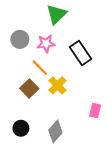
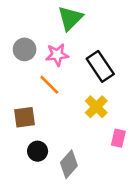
yellow cross: (57, 85) -> (96, 107), moved
brown square: (29, 89) -> (25, 117), moved, turned 36
black circle: (21, 128) -> (38, 151), moved

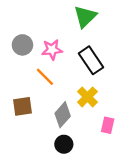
green triangle: (70, 18) -> (85, 17), moved
black circle: (38, 151) -> (64, 144), moved
gray diamond: (69, 164) -> (63, 115), moved

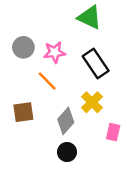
green triangle: (85, 17) -> (89, 17), turned -50

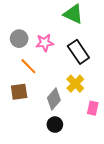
orange line: (47, 81) -> (28, 66), moved

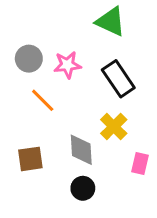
brown square: (19, 92) -> (30, 159), moved
gray diamond: (54, 99) -> (81, 150), turned -45

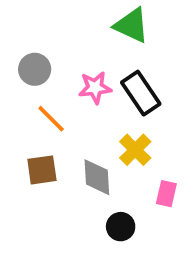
pink star: (67, 65) -> (95, 88), moved
brown square: (30, 159) -> (42, 170), moved
black circle: (83, 188) -> (121, 227), moved

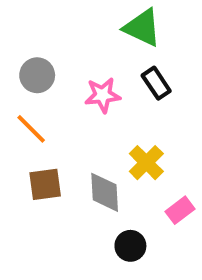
black rectangle: (141, 93) -> (156, 83), moved, size x0.7
orange line: (51, 119) -> (31, 129), moved
pink rectangle: (166, 194) -> (180, 210), turned 40

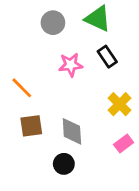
gray circle: (37, 75) -> (53, 23), moved
yellow cross: (146, 163) -> (120, 104), moved
black circle: (130, 246) -> (64, 164), moved

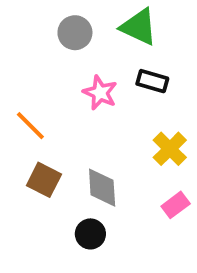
black rectangle: (107, 57) -> (152, 81), turned -40
pink star: (71, 65) -> (100, 93), turned 30
brown square: (31, 126) -> (44, 180), turned 35

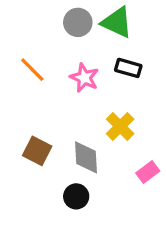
gray circle: (75, 33) -> (78, 22), moved
orange line: (30, 126) -> (32, 70), moved
yellow cross: (170, 149) -> (120, 126), moved

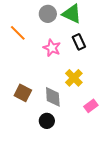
black rectangle: (128, 68) -> (79, 42), turned 49
orange line: (32, 70) -> (18, 33), moved

